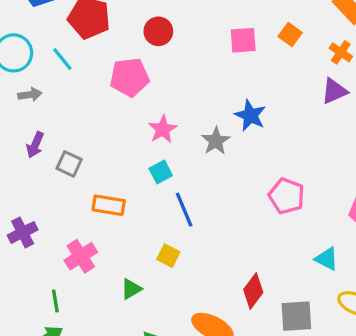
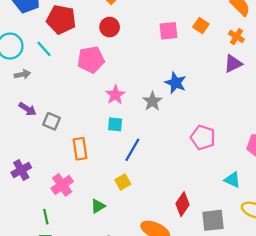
purple arrow: (35, 145) -> (27, 109), turned -78
cyan square: (161, 172) -> (115, 124), turned 35
orange rectangle: (109, 205) -> (80, 149), turned 75
blue line: (184, 210) -> (132, 150), turned 55
yellow square: (168, 256) -> (123, 182), turned 35

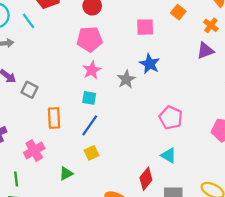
pink square: (169, 31) -> (145, 27), moved
pink pentagon: (91, 60) -> (90, 39), moved
blue line: (132, 150) -> (90, 125), moved
cyan triangle: (232, 180) -> (169, 155), moved

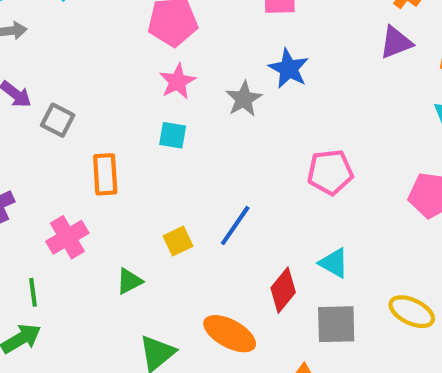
pink pentagon: (171, 118) -> (330, 172), turned -30
blue line: (90, 125) -> (235, 225), moved
cyan triangle: (169, 155) -> (334, 263), moved

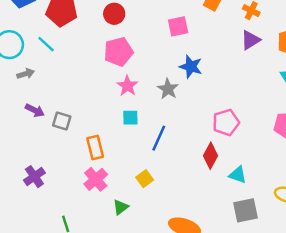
blue line: (235, 225) -> (159, 138), moved
pink cross: (67, 237) -> (96, 179), moved
red diamond: (283, 290) -> (210, 156), moved

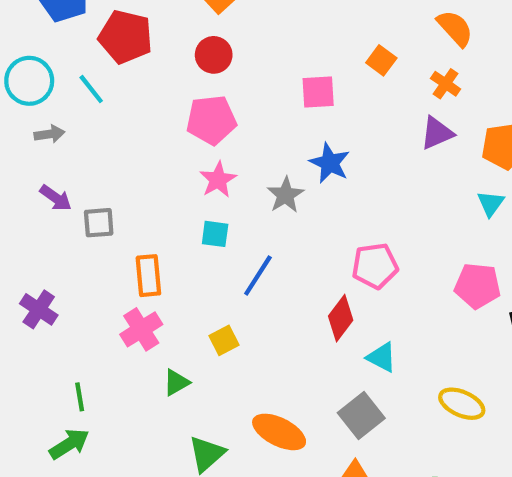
gray square: (62, 121) -> (99, 223), turned -30
purple cross: (34, 177) -> (39, 309), turned -30
gray square: (246, 210) -> (361, 416), moved, turned -35

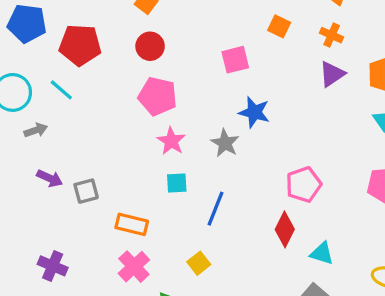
pink pentagon: (211, 120) -> (158, 96), turned 30
orange rectangle: (148, 276) -> (132, 224), turned -60

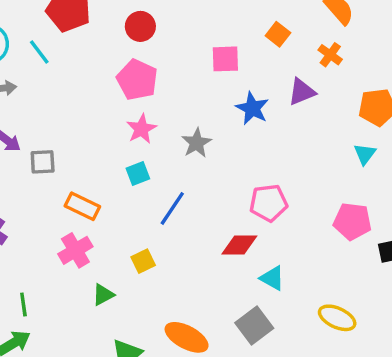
purple triangle: (332, 74) -> (302, 92), moved
blue star: (254, 112) -> (252, 108), moved
cyan square: (177, 183) -> (138, 173), turned -30
red diamond: (285, 229) -> (239, 245), turned 52

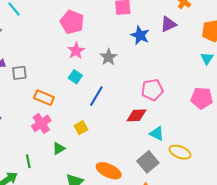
cyan square: (138, 173) -> (75, 77), turned -32
green line: (23, 305) -> (28, 161), moved
yellow ellipse: (337, 318) -> (180, 152), moved

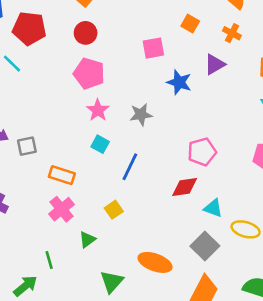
gray star: (109, 57) -> (141, 115), turned 30

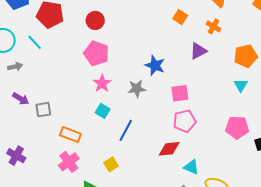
pink square: (153, 48) -> (180, 93), moved
blue star: (179, 82) -> (155, 65), moved

